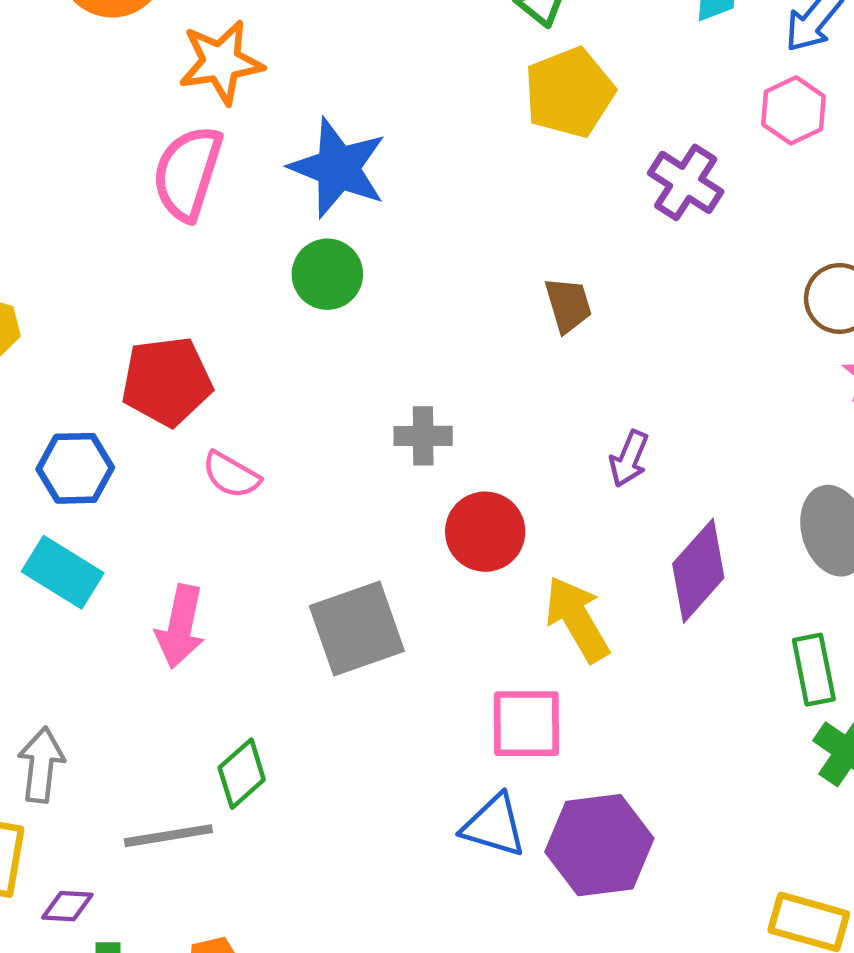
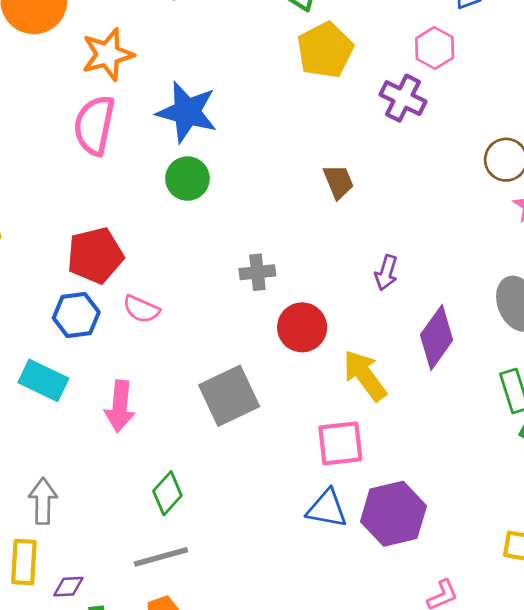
pink hexagon: (794, 110) -> (435, 48), moved
blue hexagon: (75, 468) -> (76, 315), moved
gray line: (168, 836) -> (161, 557), moved

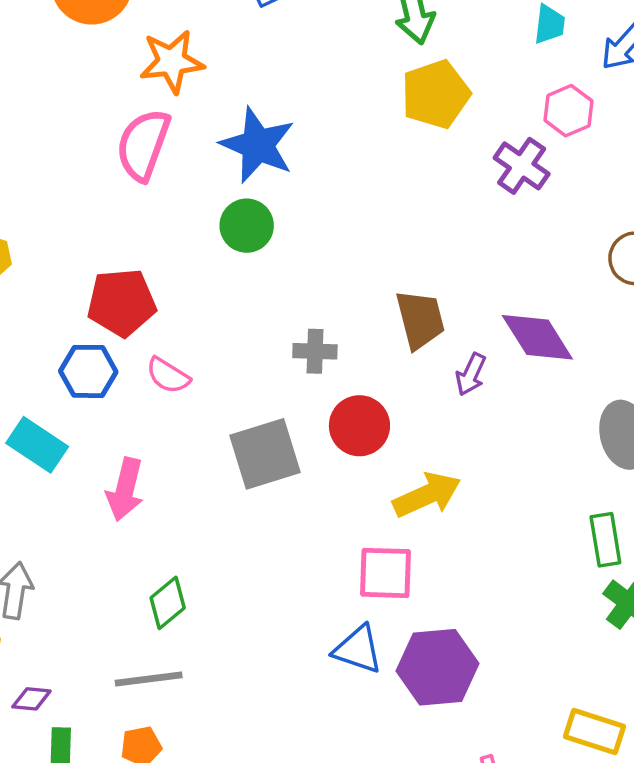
brown trapezoid: (338, 182) -> (420, 319), moved, size x1.4
purple diamond: (437, 338) -> (537, 337), moved, turned -76
yellow arrow: (365, 375) -> (427, 495), turned 94
gray square: (229, 396) -> (265, 454), moved

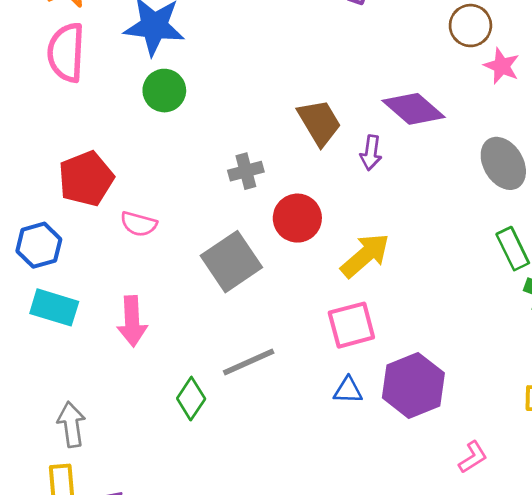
blue hexagon: (88, 371) -> (39, 245), moved
blue triangle: (358, 649) -> (348, 390), size x0.7
gray line: (149, 679) -> (249, 362), moved

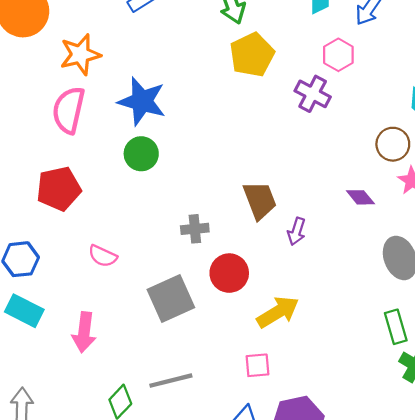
purple diamond: (414, 109) -> (360, 197), moved, size x0.6
red pentagon: (86, 179) -> (59, 189), moved
pink square: (351, 325) -> (257, 365), size x0.7

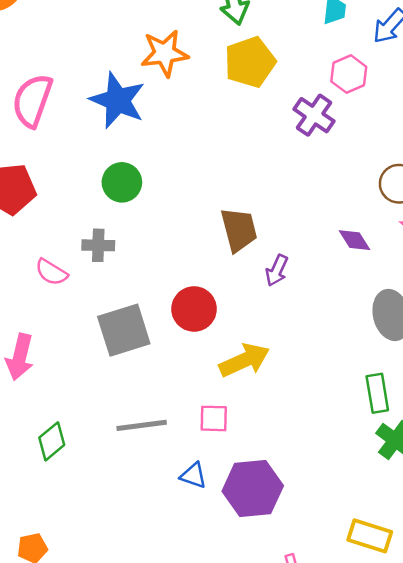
orange star: (80, 55) -> (165, 53), moved
green circle: (141, 154) -> (122, 182), moved
gray cross: (195, 229) -> (98, 245), moved
gray line: (171, 381) -> (142, 425), moved

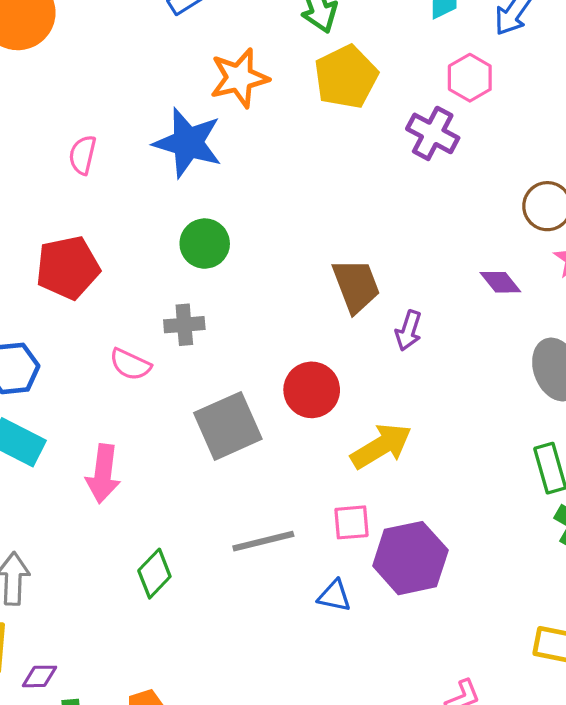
pink semicircle: (32, 100) -> (82, 155), size x0.6
purple hexagon: (253, 488) -> (410, 558), moved

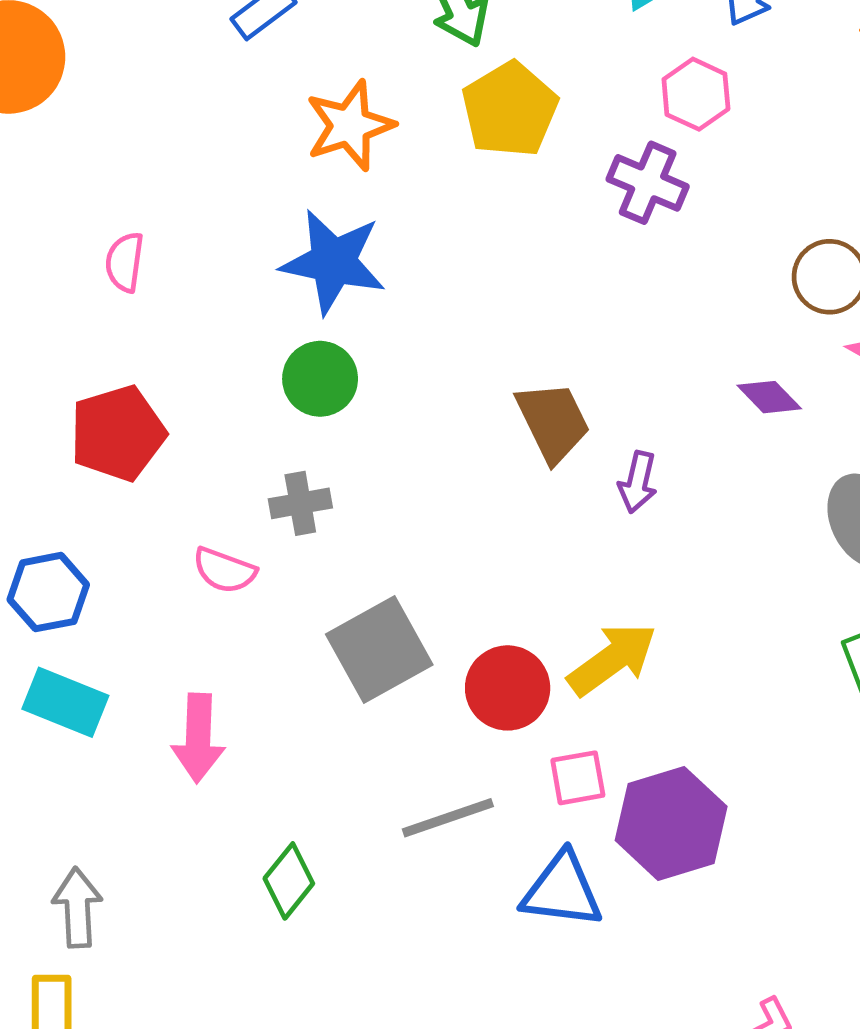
blue star: (188, 143) -> (333, 262), moved
red circle: (312, 390) -> (508, 688), moved
blue triangle: (334, 596) -> (562, 890), size x1.6

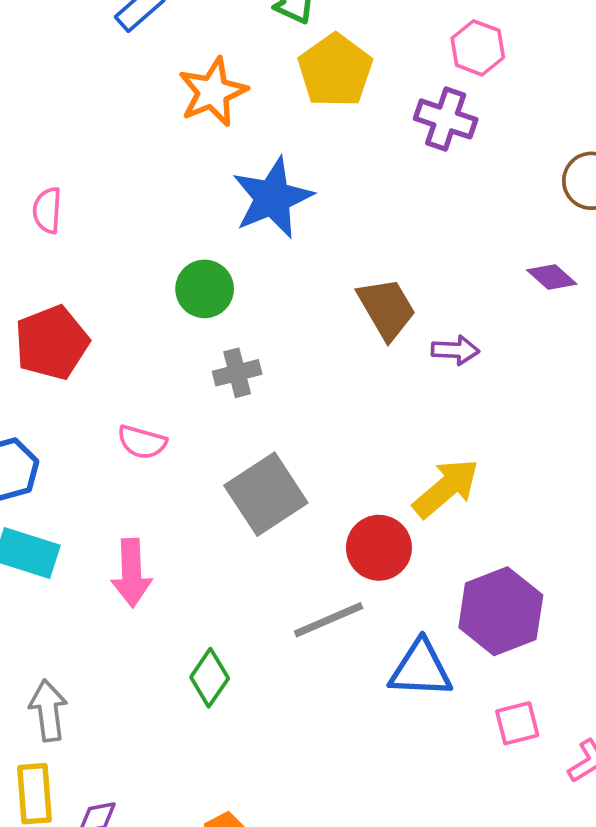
blue star: (333, 262) -> (273, 198), moved, turned -30
purple arrow: (638, 482) -> (455, 350), turned -96
gray cross: (300, 503) -> (237, 373), moved
red circle: (508, 688) -> (379, 548), moved
pink square: (578, 778) -> (517, 723), moved

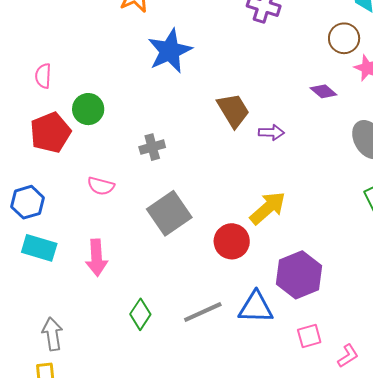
pink semicircle: (47, 210) -> (43, 76), moved
green circle: (205, 289) -> (88, 109), moved
gray line: (329, 620) -> (203, 312), moved

